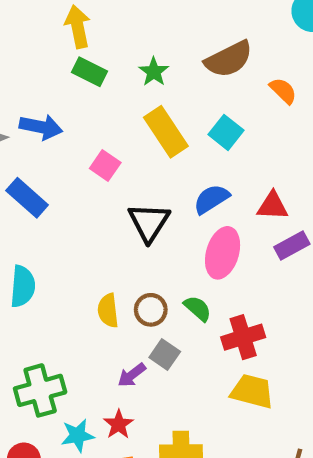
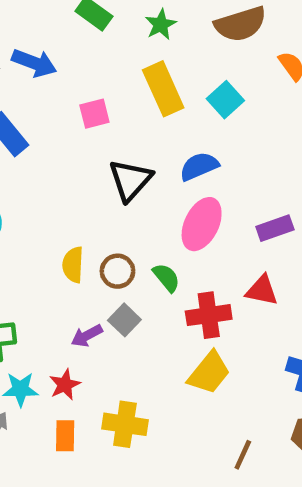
pink square: (105, 165) -> (94, 114), turned 32
red triangle: (272, 206) -> (262, 290), moved
yellow trapezoid: (252, 391) -> (209, 373), turned 105

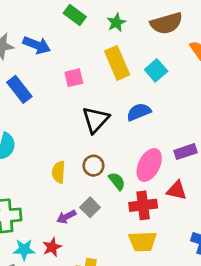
pink ellipse: (202, 224) -> (149, 165), moved
brown circle: (117, 271) -> (93, 166), moved
yellow trapezoid: (209, 373) -> (143, 241), turned 48

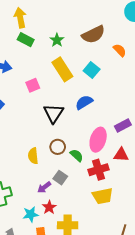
red star: (52, 247) -> (49, 207), moved
cyan star: (24, 250) -> (31, 214), moved

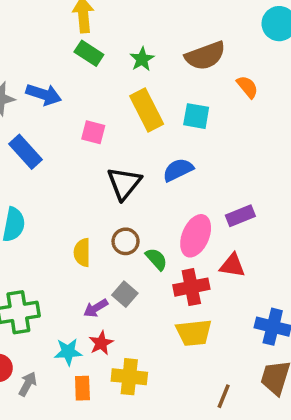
cyan square: (92, 70) -> (196, 116), turned -35
pink square: (33, 85) -> (93, 132), turned 32

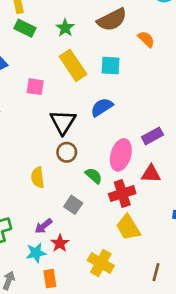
brown circle: (126, 241) -> (67, 152), moved
purple arrow: (96, 308) -> (43, 226), moved
yellow trapezoid: (194, 333) -> (128, 227), turned 72
yellow cross: (129, 377) -> (101, 263), moved, turned 30

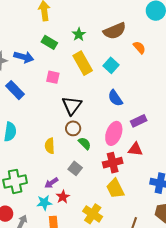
green rectangle: (25, 28) -> (49, 42), moved
cyan square: (111, 65) -> (111, 65), turned 35
blue semicircle: (102, 107) -> (115, 98), moved, turned -96
green semicircle: (94, 176) -> (85, 143), moved

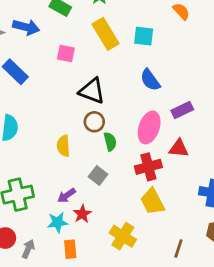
cyan square: (111, 65) -> (144, 36), turned -35
black triangle: (72, 105) -> (92, 91), turned -45
green semicircle: (85, 143) -> (110, 142), turned 32

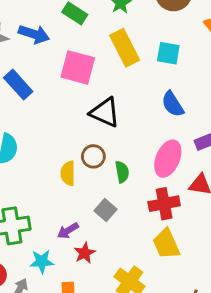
pink square: (66, 53) -> (78, 67), size x1.6
brown circle: (94, 122) -> (93, 156), moved
cyan star: (58, 222) -> (42, 261), moved

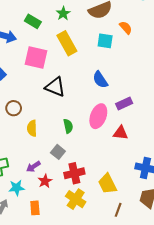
cyan square: (168, 53) -> (105, 41), moved
brown circle: (93, 156) -> (14, 108), moved
red cross: (164, 204) -> (74, 173), moved
yellow trapezoid: (166, 244) -> (107, 184), moved

